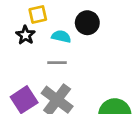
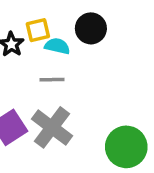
yellow square: (38, 14) -> (38, 30), moved

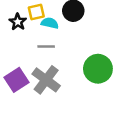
green circle: (126, 147) -> (98, 69), moved

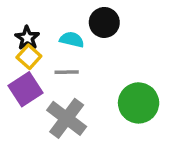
yellow square: (36, 12) -> (29, 57), moved, turned -35
purple square: (16, 80) -> (26, 89), moved

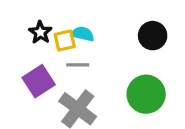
black circle: (104, 22) -> (153, 36), moved
yellow square: (29, 57) -> (65, 40), moved, turned 35

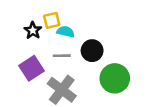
black circle: (153, 36) -> (92, 51), moved
yellow square: (65, 40) -> (52, 20), moved

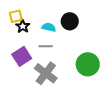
yellow square: (52, 20) -> (16, 16), moved
black circle: (92, 51) -> (70, 21), moved

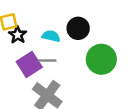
purple square: (22, 56) -> (29, 64), moved
green circle: (88, 64) -> (101, 59), moved

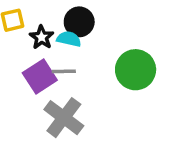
black circle: (78, 28) -> (79, 22), moved
black star: (18, 35) -> (42, 37), moved

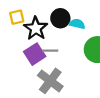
black star: (42, 37) -> (36, 28), size x1.5
cyan semicircle: (69, 39) -> (77, 24), moved

